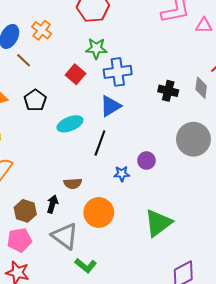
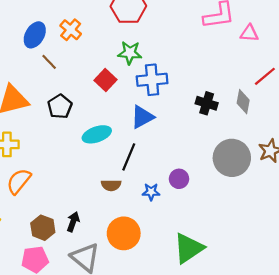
brown semicircle: (73, 183) -> (111, 185), moved

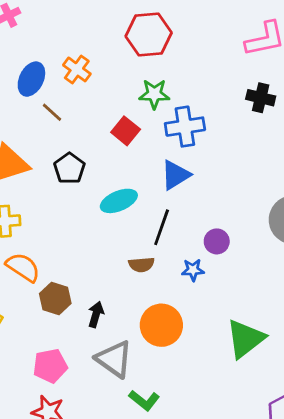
black cross: (207, 103) -> (261, 98), moved
purple circle: (179, 179) -> (217, 241), moved
orange semicircle: (19, 181) -> (23, 267), turned 88
brown hexagon: (43, 228) -> (55, 298), moved

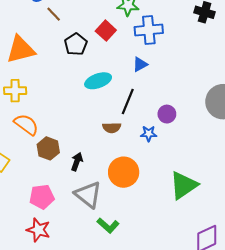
black pentagon: (69, 168) -> (76, 44), moved
blue triangle: (176, 175) -> (140, 64), size x0.7

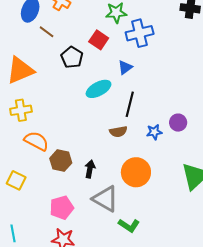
blue triangle: (140, 64) -> (125, 67), moved
purple circle: (167, 114) -> (178, 123), moved

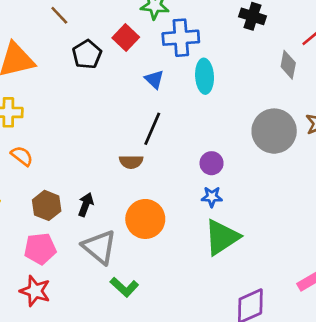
blue triangle: (125, 67) -> (154, 79), turned -49
cyan ellipse: (99, 89) -> (205, 76), moved, turned -75
blue star: (154, 132) -> (212, 197), moved
orange semicircle: (36, 141) -> (22, 156), size x0.7
brown hexagon: (61, 161) -> (47, 205), moved

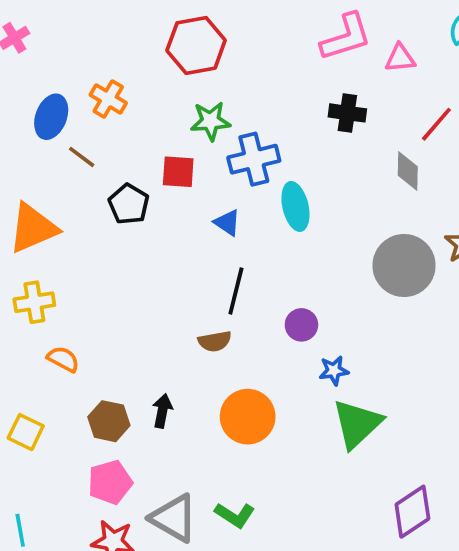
red square: (126, 37) -> (178, 172), turned -30
purple circle: (212, 163) -> (301, 325), moved
gray triangle: (99, 247) -> (174, 518), moved

